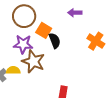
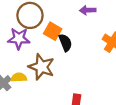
purple star: (23, 44) -> (19, 39), moved

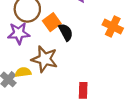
orange square: (53, 31) -> (52, 22), turned 30

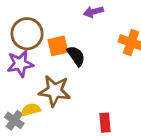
orange square: (52, 22) -> (58, 46), turned 30

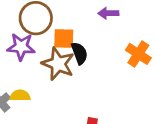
brown star: (55, 91) -> (58, 64), moved

